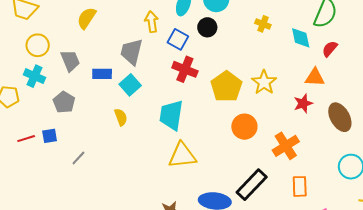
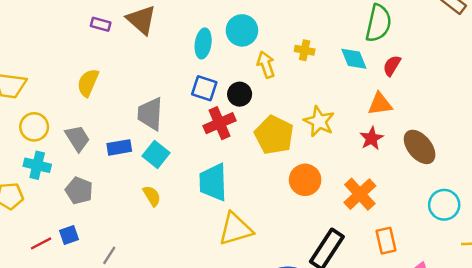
yellow arrow: (152, 22) -> (266, 65), moved
black circle: (207, 27) -> (240, 94), moved
red cross: (185, 69) -> (220, 123), turned -35

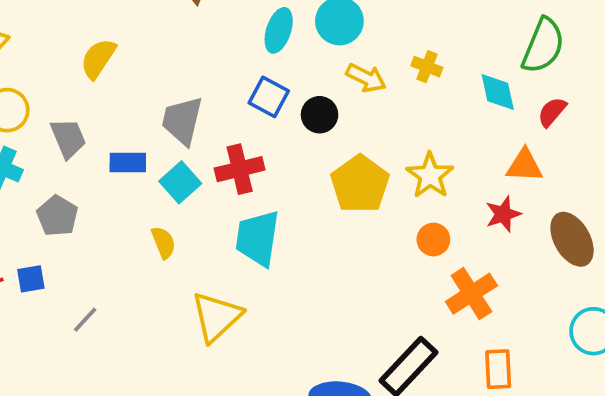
yellow arrow: (266, 65) -> (366, 78), turned 125
red cross: (220, 123) -> (240, 169), moved
orange circle: (305, 180) -> (433, 240), moved, size x0.7
yellow triangle: (235, 229) -> (216, 317), moved, turned -36

